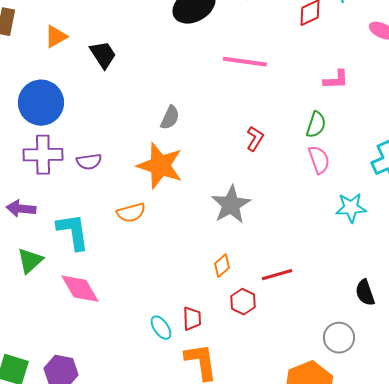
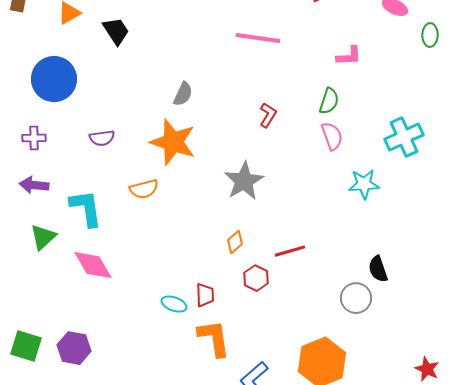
purple cross: (43, 155) -> (34, 138), moved, size x0.6
cyan ellipse: (161, 328) -> (174, 304), turned -35
gray circle: (339, 338) -> (356, 298), moved

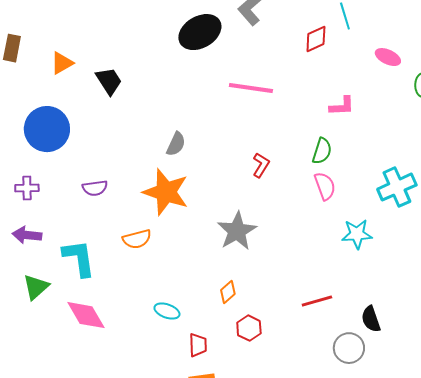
red line: (290, 251) -> (317, 301), moved
cyan ellipse: (174, 304) -> (167, 311), moved

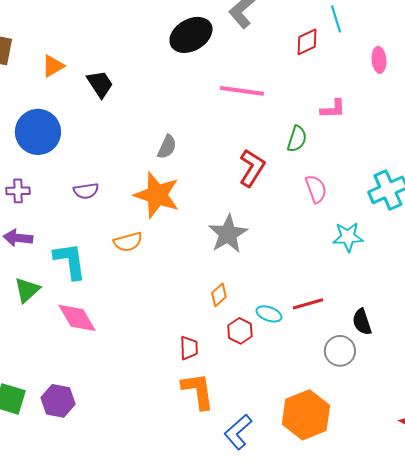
pink ellipse: (388, 57) -> (379, 60), turned 60
green semicircle: (322, 151) -> (297, 139), moved
red L-shape: (261, 165) -> (252, 168), size x1.5
cyan ellipse: (167, 311) -> (269, 314), moved

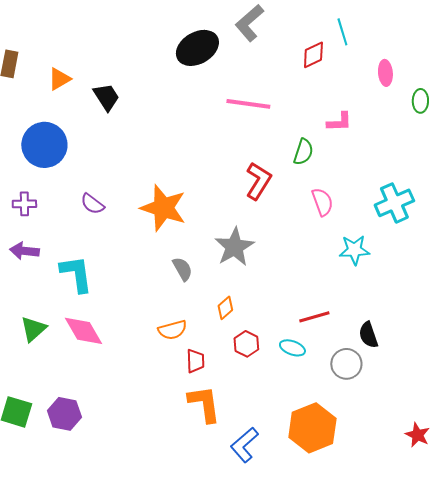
gray semicircle: (167, 147) -> (182, 269), moved, turned -55
purple semicircle: (86, 191) -> (92, 204), turned 45
orange semicircle: (128, 242) -> (172, 330), moved
green triangle: (27, 290) -> (33, 329), moved
cyan ellipse: (269, 314) -> (292, 348), moved

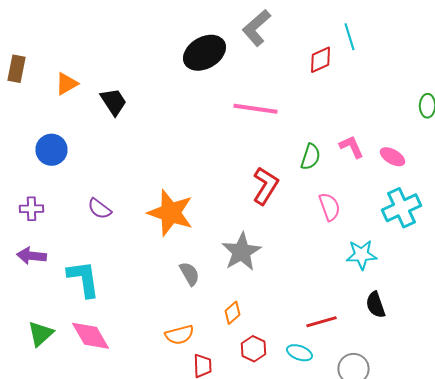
pink ellipse: (385, 73) -> (392, 157), moved, turned -55
pink L-shape: (339, 122) -> (352, 147), moved, turned -112
blue circle: (44, 145) -> (52, 150), size x0.7
black semicircle: (368, 335) -> (376, 305), moved

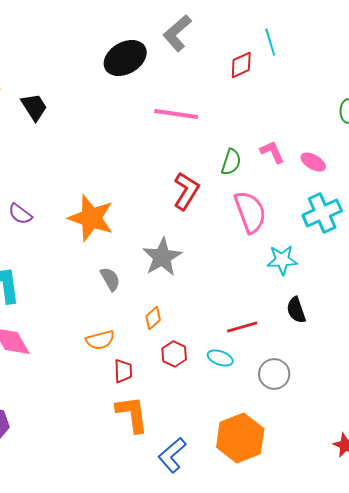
pink semicircle: (330, 207) -> (250, 212), size x1.5

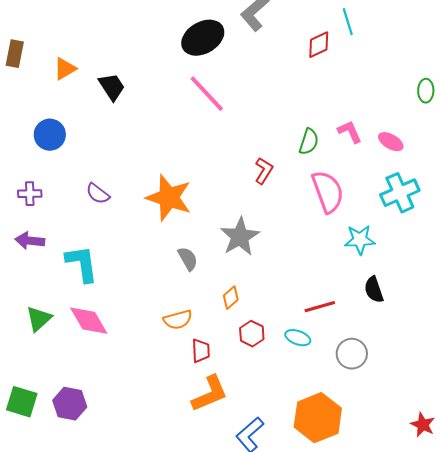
pink line: (176, 114) -> (207, 94), moved, turned 39
red L-shape: (186, 191) -> (264, 171), size x0.7
orange L-shape: (132, 414) -> (210, 394), turned 75

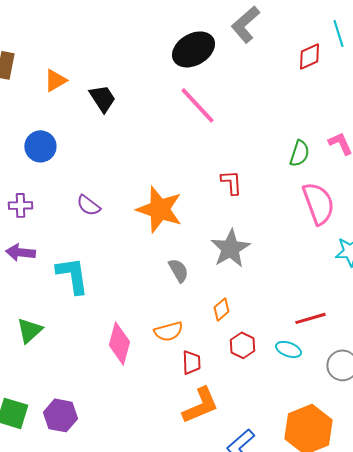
red L-shape: (264, 171) -> (231, 182), moved, turned -36
pink diamond: (89, 321) -> (119, 343), moved, turned 45

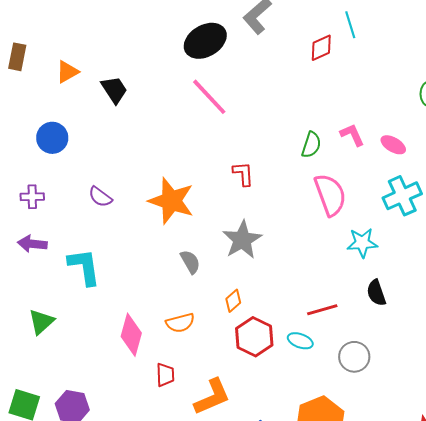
red hexagon: (242, 345) -> (254, 337), size x1.5
red trapezoid: (191, 362) -> (165, 375), moved

